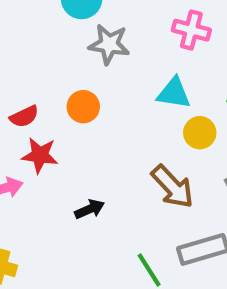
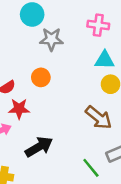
cyan triangle: (174, 93) -> (105, 60), moved
black arrow: (90, 209) -> (39, 147), moved, size x1.6

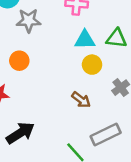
brown arrow: (99, 118) -> (81, 100), size x0.7

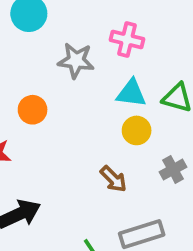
gray star: (29, 20) -> (76, 61), moved

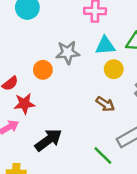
gray star: (76, 61) -> (68, 52), moved

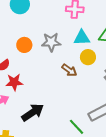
orange circle: (43, 70) -> (24, 45), moved
brown arrow: (105, 104) -> (69, 70), moved

